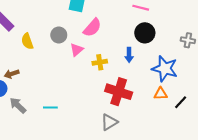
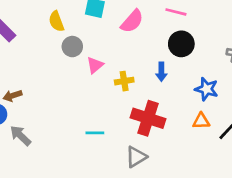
pink semicircle: (92, 28) -> (132, 21), moved
yellow semicircle: (27, 41) -> (56, 21), moved
blue star: (165, 69) -> (207, 89), size x0.7
cyan line: (50, 107) -> (95, 133), moved

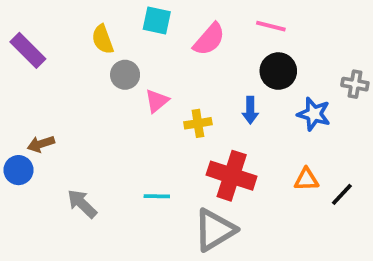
blue star: (207, 89) -> (314, 114), moved
gray arrow: (20, 136) -> (82, 204), moved
gray triangle: (136, 157) -> (215, 230), size x1.4

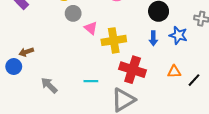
pink triangle: (157, 101) -> (91, 28), turned -40
blue arrow: (250, 110) -> (153, 38), moved
yellow cross: (198, 123) -> (114, 40), size x1.6

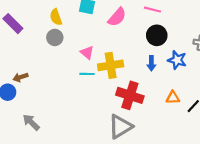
gray circle: (73, 13) -> (55, 37), moved
cyan line: (91, 81) -> (87, 74), moved
gray arrow: (49, 85) -> (31, 122), moved

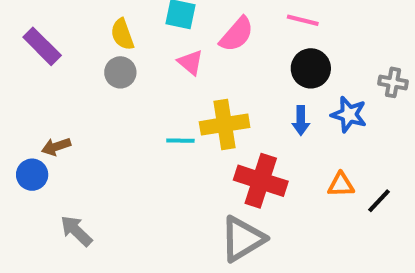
pink triangle: (87, 52) -> (190, 62), moved

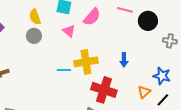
black circle: (311, 68) -> (148, 21), moved
blue star: (349, 115) -> (162, 76), moved
orange triangle: (341, 185) -> (144, 92), turned -40

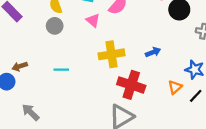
blue arrow: (124, 60) -> (153, 52), turned -112
cyan line: (64, 70) -> (61, 70), moved

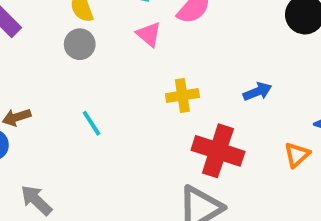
yellow cross: (112, 54) -> (182, 96), size x0.7
cyan line: (61, 70) -> (92, 123), turned 56

